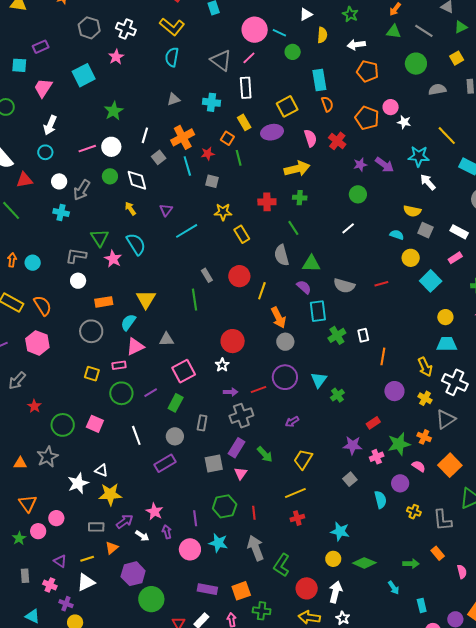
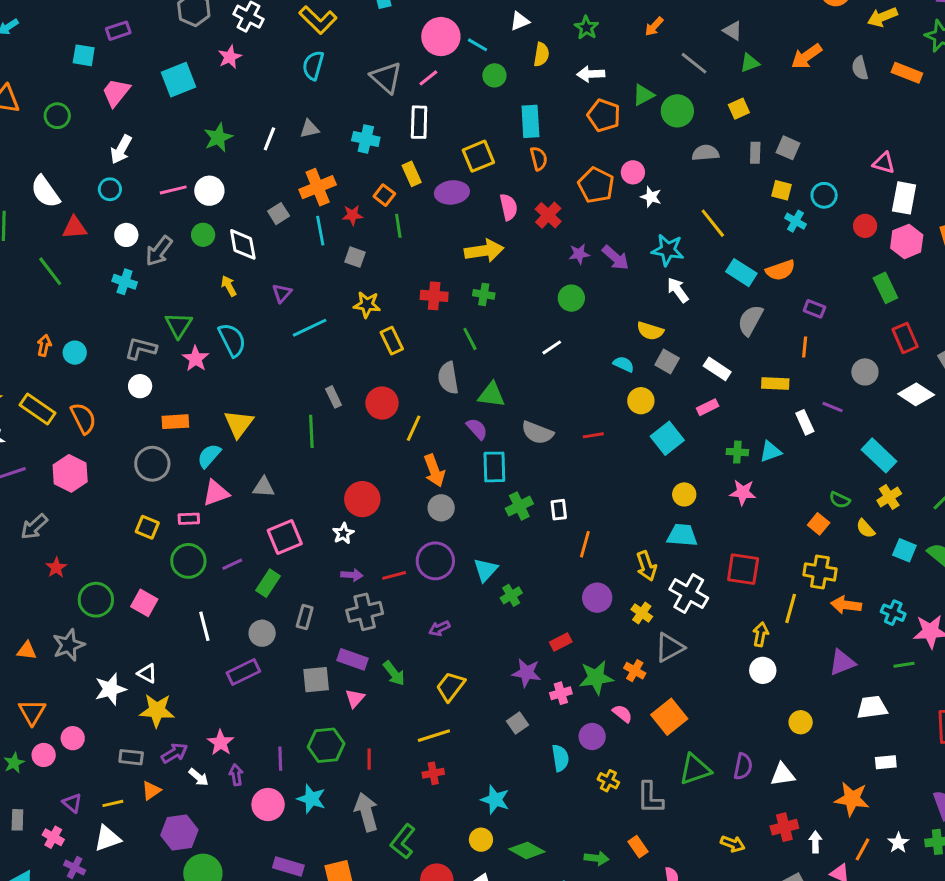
green triangle: (394, 32) -> (643, 95), moved, turned -42
white line: (145, 135) -> (269, 139), moved
purple rectangle: (236, 448) -> (352, 659), turned 72

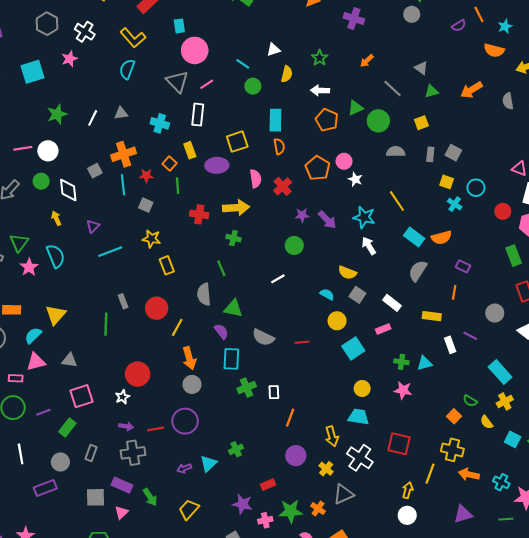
pink circle: (441, 37) -> (195, 50), moved
red cross: (434, 296) -> (199, 214), moved
cyan triangle: (486, 570) -> (208, 464), moved

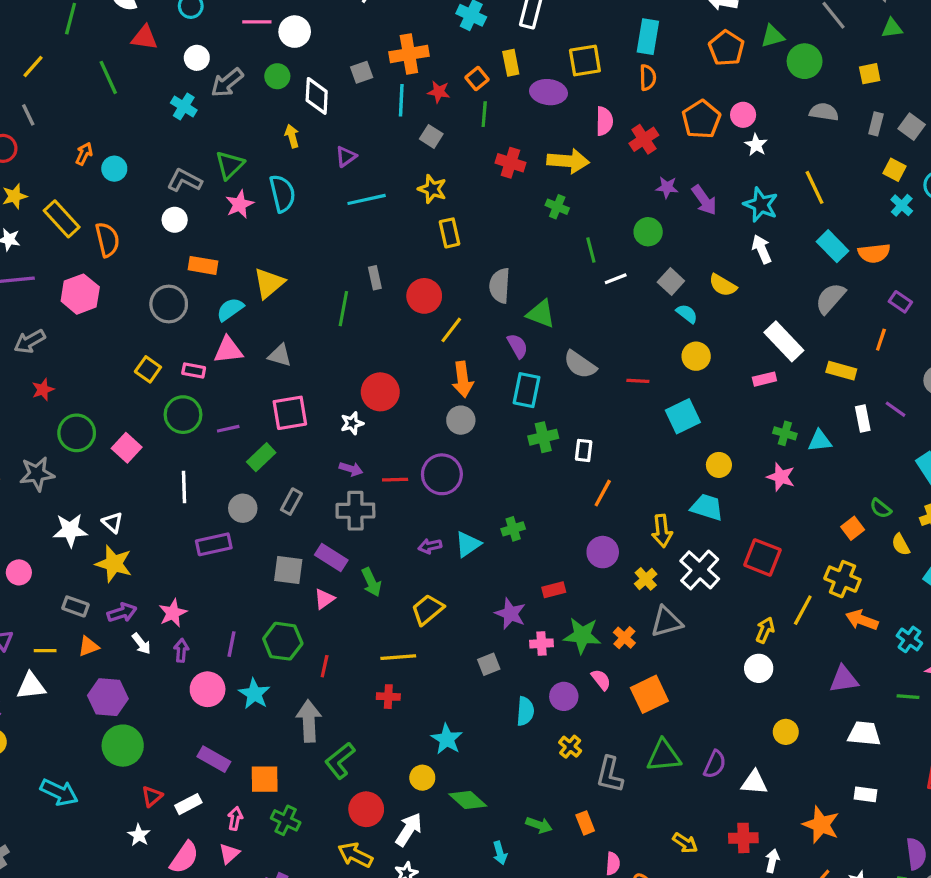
green line: (221, 268) -> (591, 250), moved
gray square: (357, 295) -> (671, 281), moved
white rectangle: (392, 303) -> (784, 341), size x1.4
cyan square: (353, 348) -> (683, 416), moved

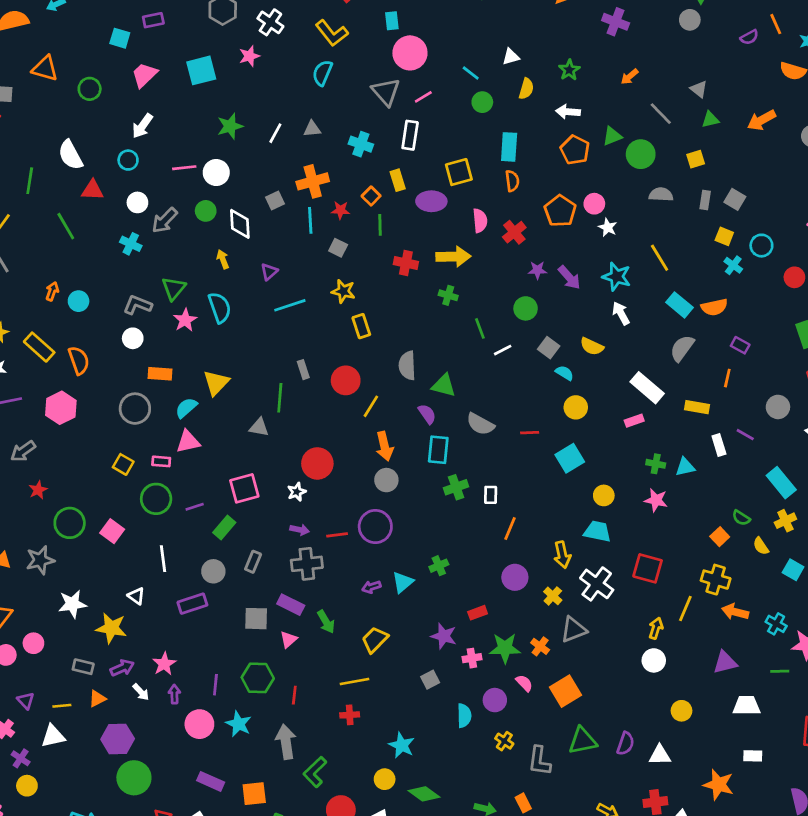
gray triangle: (280, 355) -> (259, 427), moved
white triangle: (112, 522) -> (136, 596), moved

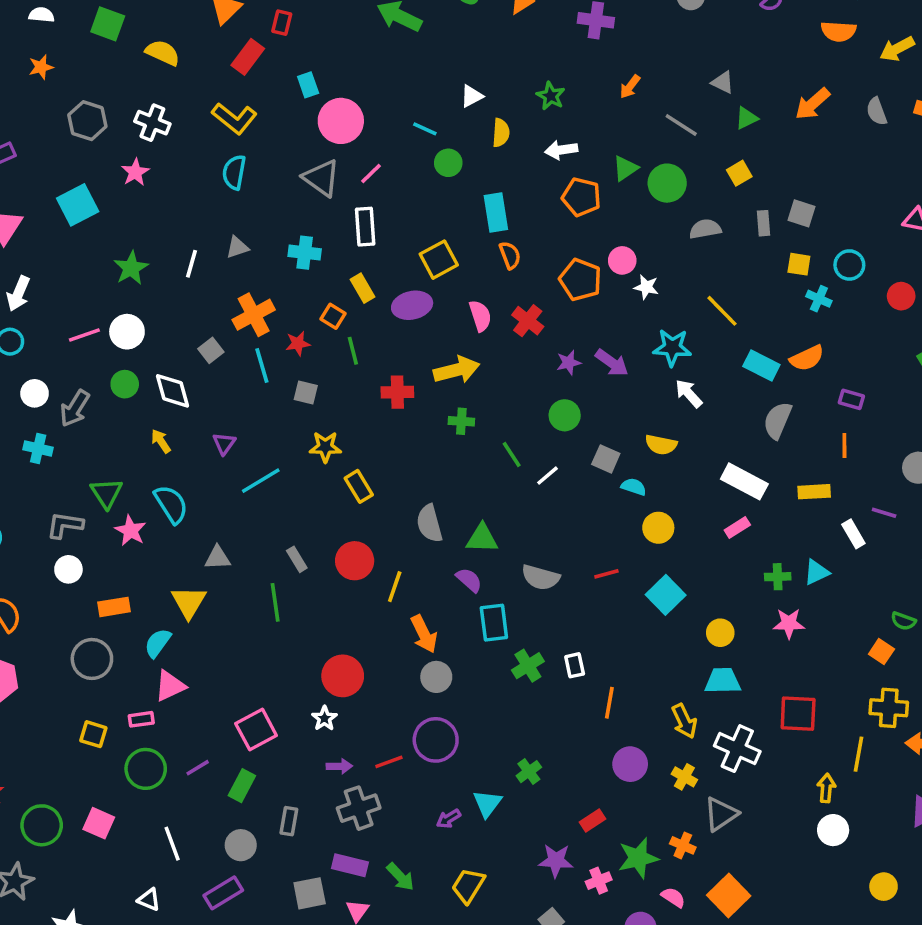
gray triangle: (259, 427) -> (218, 558), moved

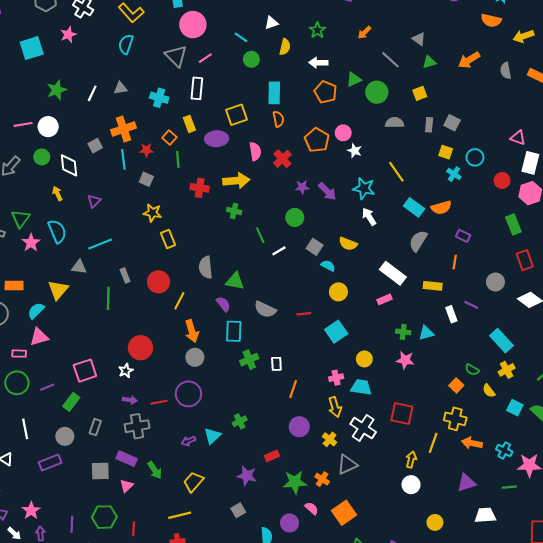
cyan line: (261, 481) -> (100, 244), moved
pink cross: (599, 881) -> (336, 378), moved

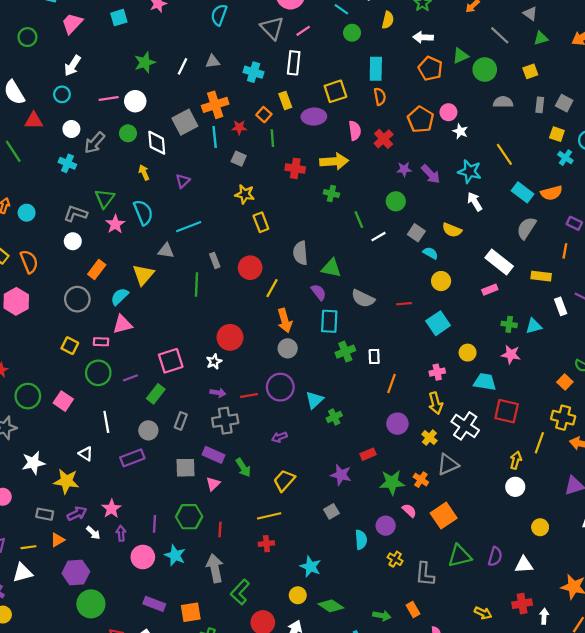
cyan square: (32, 48) -> (119, 18), size x0.7
gray square: (95, 146) -> (185, 122), size x1.6
orange rectangle: (14, 286) -> (97, 269), turned -54
cyan trapezoid: (361, 387) -> (485, 382), moved
cyan triangle: (212, 436) -> (314, 400), moved

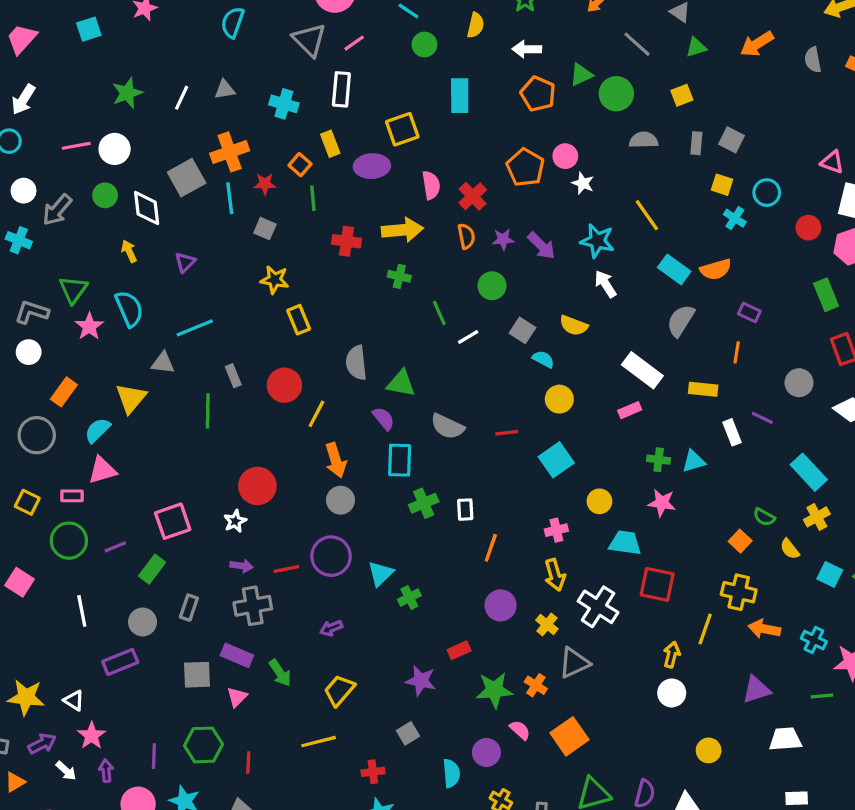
orange semicircle: (380, 97) -> (466, 236), moved
white triangle: (86, 454) -> (74, 700), moved
red cross: (266, 544) -> (373, 772), moved

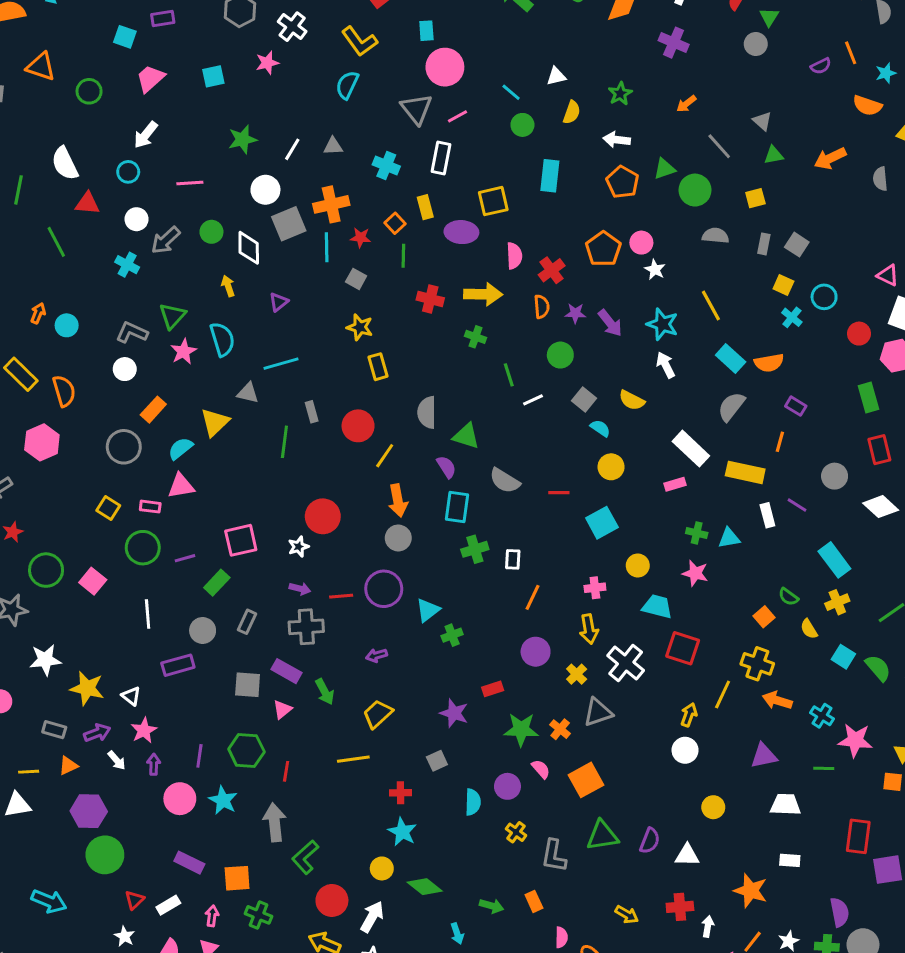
white circle: (115, 149) -> (265, 190), moved
yellow rectangle: (703, 389) -> (745, 472), size x1.4

